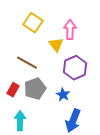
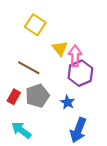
pink arrow: (70, 30) -> (75, 56), moved
cyan arrow: (20, 121) -> (21, 130), turned -54

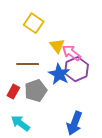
pink arrow: (75, 56) -> (71, 53), turned -54
brown line: (29, 68) -> (28, 64), turned -30
blue star: (67, 102) -> (59, 74), moved, size x1.5

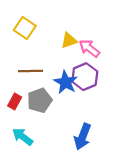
yellow square: (34, 23) -> (25, 28), moved
yellow triangle: (57, 46) -> (69, 40), moved, turned 49
pink arrow: (71, 53) -> (89, 48), moved

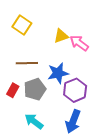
purple hexagon: (85, 77) -> (75, 90), moved
blue star: (66, 82) -> (58, 73), turned 30
cyan arrow: (23, 137) -> (34, 121), moved

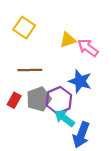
blue star: (58, 73) -> (80, 81), moved, turned 30
purple hexagon: (75, 90) -> (59, 100), moved
cyan arrow: (34, 121) -> (64, 118), moved

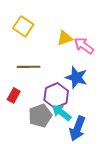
gray pentagon: (39, 99) -> (40, 116), moved

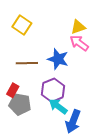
yellow triangle: (65, 38) -> (78, 27), moved
blue star: (76, 77) -> (58, 59), moved
gray pentagon: (40, 116) -> (20, 104), moved, turned 30

